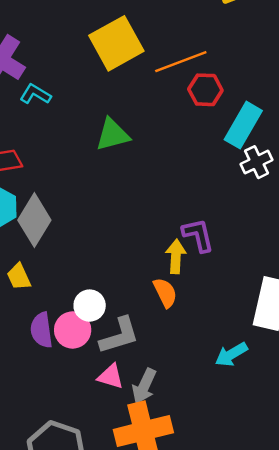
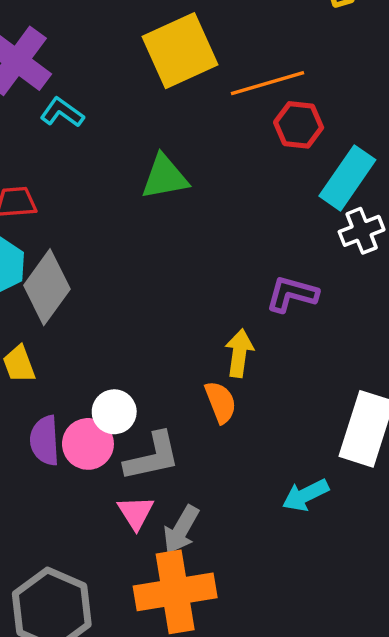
purple L-shape: (198, 235) -> (292, 294), moved, turned -66
pink triangle: (111, 376) -> (136, 513), turned 36

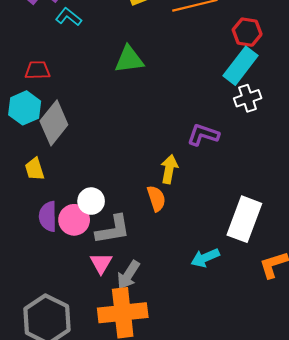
red hexagon: (299, 125) -> (247, 32), moved

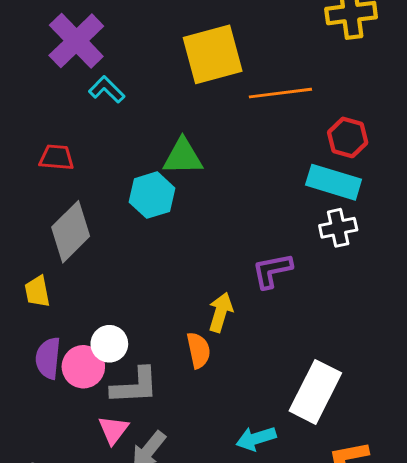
cyan rectangle: (241, 66) -> (334, 182), turned 63
cyan hexagon: (25, 108) -> (152, 195), moved
purple L-shape: (203, 135) -> (272, 271), turned -36

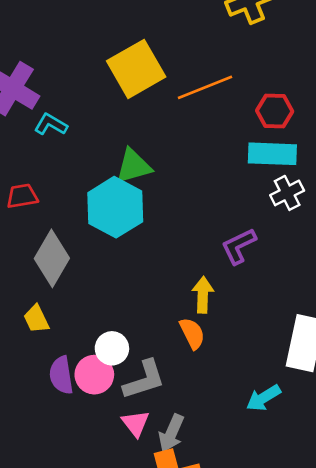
cyan hexagon: (152, 195) -> (115, 207), size x1.4

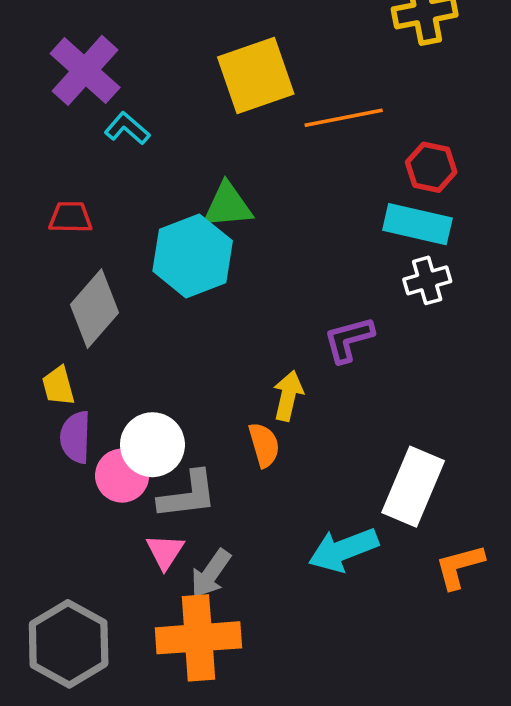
white circle: (112, 348) -> (152, 445), size x1.4
purple semicircle: (61, 375) -> (75, 437), moved
cyan arrow: (263, 398) -> (343, 550), size x1.4

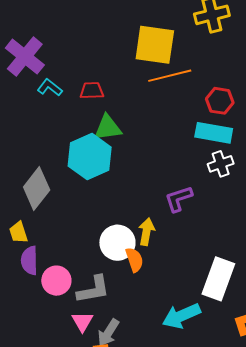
yellow square: (256, 76) -> (155, 45), moved, turned 30
red trapezoid: (70, 217) -> (92, 91), moved
white circle: (152, 445) -> (117, 243), moved

